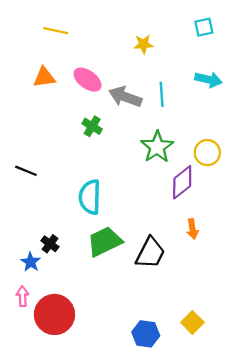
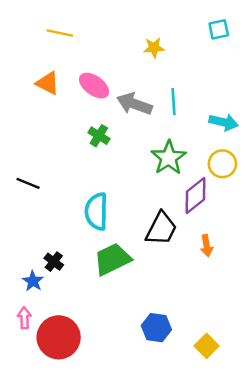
orange triangle: (44, 77) -> (48, 83), turned 35
cyan arrow: (208, 80) -> (224, 122), moved
black trapezoid: (150, 253) -> (161, 229), moved
blue hexagon: (146, 334) -> (156, 328), moved

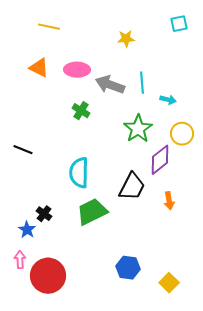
pink ellipse: (94, 86) -> (77, 70), turned -35
cyan arrow: (224, 122) -> (168, 100), moved, size x0.7

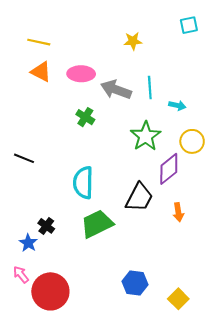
yellow line: (49, 27) -> (39, 42), moved
pink arrow: (20, 260) -> (21, 275), turned -36

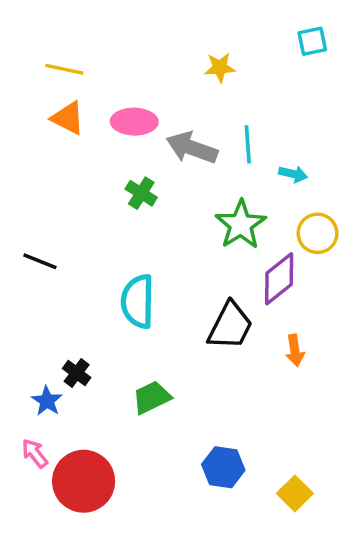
green trapezoid: (97, 224) -> (152, 397), moved, size x0.7

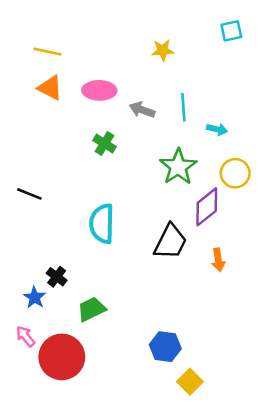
gray arrow: (192, 148) -> (142, 110), size x0.7
green trapezoid: (152, 397) -> (92, 309), moved
yellow square: (295, 493) -> (190, 382), moved

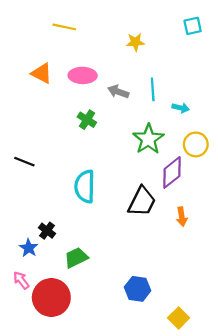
yellow line: (48, 52) -> (64, 27), moved
yellow square: (190, 382) -> (179, 318), moved

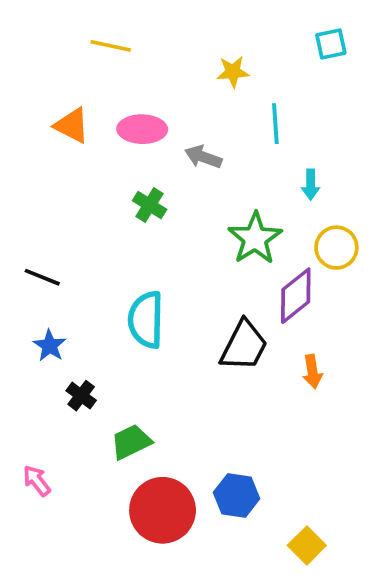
cyan line: (153, 89) -> (275, 124), moved
cyan arrow: (181, 108) -> (311, 185), turned 77
blue star: (29, 248) -> (50, 346), moved
red circle: (51, 297) -> (163, 510), moved

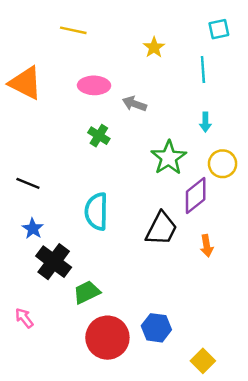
yellow star: (233, 72) -> (154, 47), turned -30
cyan line: (275, 124) -> (203, 69), moved
orange triangle: (72, 125) -> (25, 83), moved, size x1.4
black cross: (81, 396) -> (54, 262), size x1.8

